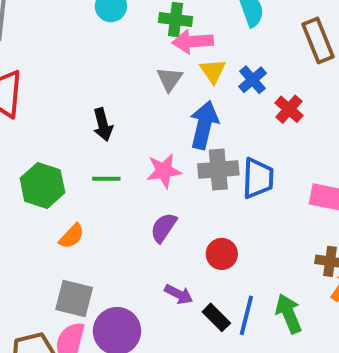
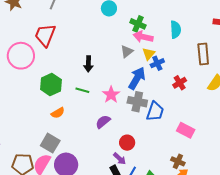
blue cross: (253, 80) -> (157, 63), moved
pink star: (164, 171) -> (111, 95), turned 30
purple arrow: (179, 294) -> (120, 159), moved

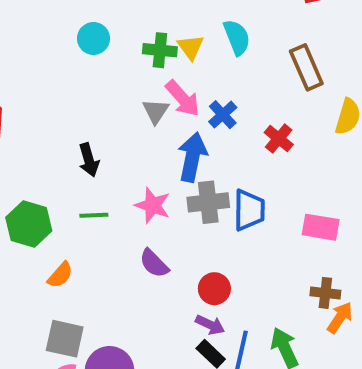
pink arrow: (143, 37) -> (183, 98), moved, turned -126
yellow triangle: (149, 54) -> (191, 47), moved
purple semicircle: (103, 122) -> (154, 263), turned -77

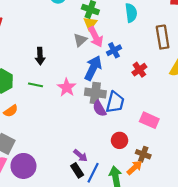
yellow triangle: (191, 47) -> (90, 24), moved
purple semicircle: (154, 263) -> (99, 109), moved
red circle: (214, 289) -> (120, 140), moved
orange arrow: (340, 318) -> (135, 168), moved

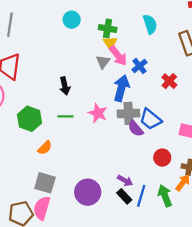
blue trapezoid: (115, 102) -> (150, 119), turned 125
purple circle: (23, 166) -> (88, 192), moved

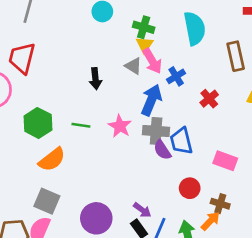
cyan semicircle: (150, 24) -> (195, 28), size x1.4
gray triangle: (103, 62) -> (133, 66), turned -42
black arrow: (65, 86) -> (95, 79), moved
blue trapezoid: (150, 119) -> (181, 141), turned 30
orange semicircle: (45, 148) -> (52, 160), size x1.5

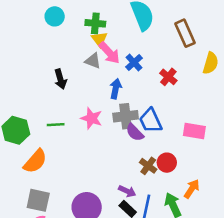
blue arrow: (151, 100) -> (116, 89), size x0.7
brown cross: (220, 204) -> (148, 166), moved, turned 30

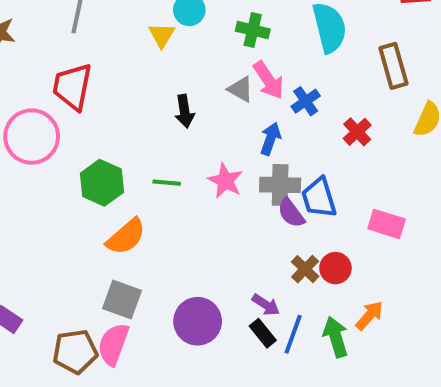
yellow triangle: (99, 39) -> (162, 35), moved

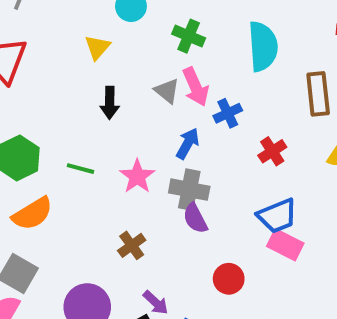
yellow triangle: (162, 35) -> (97, 47), moved
blue trapezoid: (319, 198) -> (277, 216), moved, turned -105
brown cross: (305, 269) -> (132, 245), moved

